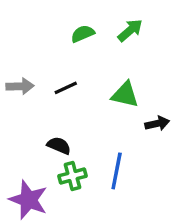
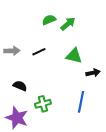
green arrow: (130, 30) -> (68, 24), moved
black semicircle: (59, 146) -> (20, 86), moved
blue line: (117, 171) -> (81, 102), moved

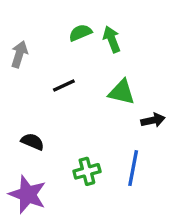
green arrow: (68, 24) -> (112, 39), turned -70
gray arrow: (12, 51) -> (19, 54), moved, turned -70
green cross: (43, 104) -> (87, 171), moved

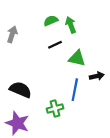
black line: (64, 86) -> (55, 45), moved
black semicircle: (33, 142) -> (20, 90), size x1.5
blue line: (133, 168) -> (75, 90), moved

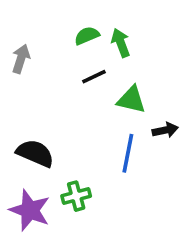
green cross: (55, 108) -> (76, 196), moved

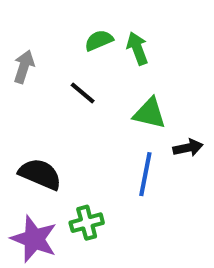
black line: (94, 77) -> (83, 93), moved, turned 65

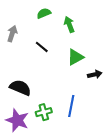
green semicircle: (99, 40) -> (44, 13), moved
green triangle: (149, 113) -> (75, 57), turned -42
blue line: (145, 174) -> (71, 106), moved

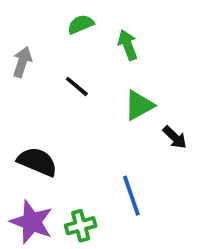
black arrow: (95, 74) -> (175, 137), turned 56
blue line: (71, 106) -> (131, 196), turned -30
green cross: (44, 112) -> (81, 226), moved

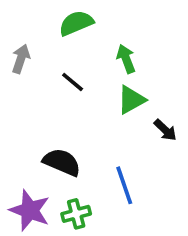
green semicircle: (81, 24) -> (76, 23), size x1.4
green arrow: (128, 45) -> (126, 59), moved
black semicircle: (37, 162) -> (62, 162), moved

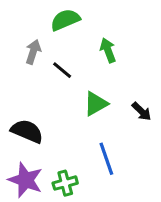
gray arrow: (21, 59) -> (33, 52), moved
green triangle: (131, 100) -> (96, 104), moved
black semicircle: (62, 162) -> (27, 131), moved

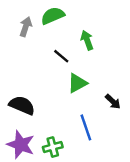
gray arrow: (33, 52) -> (26, 27), moved
black line: (62, 70) -> (61, 56), moved
black arrow: (142, 111) -> (113, 102), moved

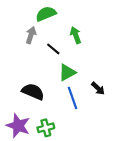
gray arrow: (26, 27) -> (31, 35), moved
black semicircle: (22, 105) -> (33, 92), moved
blue line: (86, 127) -> (72, 98), moved

